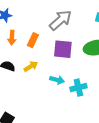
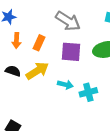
gray arrow: (61, 20) -> (68, 21), turned 75
yellow arrow: (31, 66) -> (37, 71), size x1.5

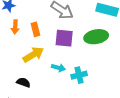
orange rectangle: (39, 43) -> (35, 29), turned -40
black semicircle: (13, 71) -> (23, 82), moved

